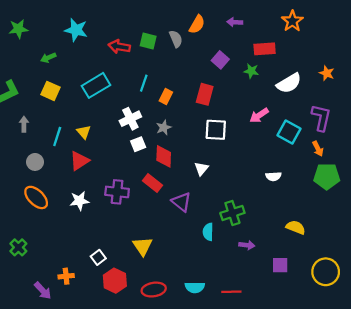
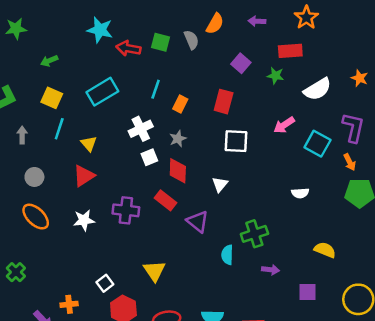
orange star: (292, 21) -> (306, 18), moved
cyan star: (76, 30) -> (100, 30), moved
cyan line: (57, 136) -> (59, 129), moved

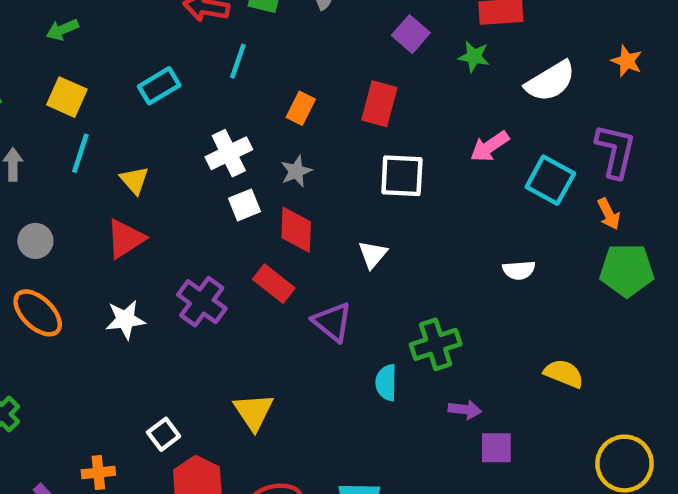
cyan line: (156, 89) -> (238, 61), moved
cyan rectangle: (102, 92) -> (159, 86), size x0.7
purple cross: (126, 210) -> (202, 302), turned 30
purple square: (308, 292) -> (496, 448), moved

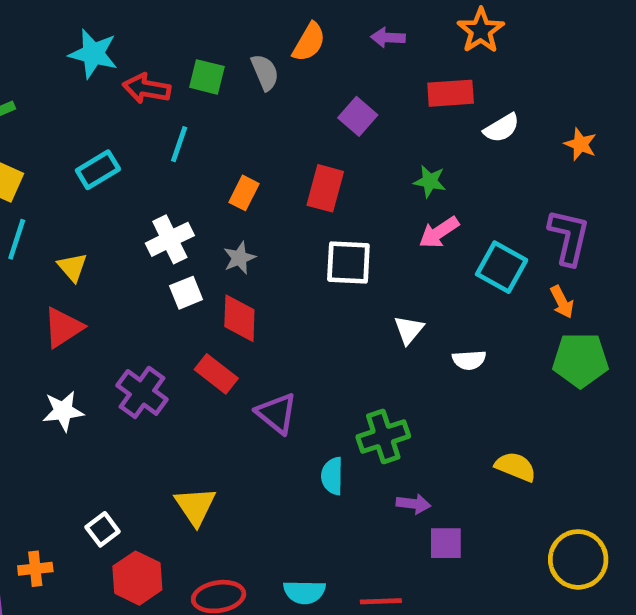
green star: (474, 57) -> (430, 181), moved
white semicircle: (550, 81) -> (502, 128), moved, size x0.7
white triangle: (373, 254) -> (409, 330), moved

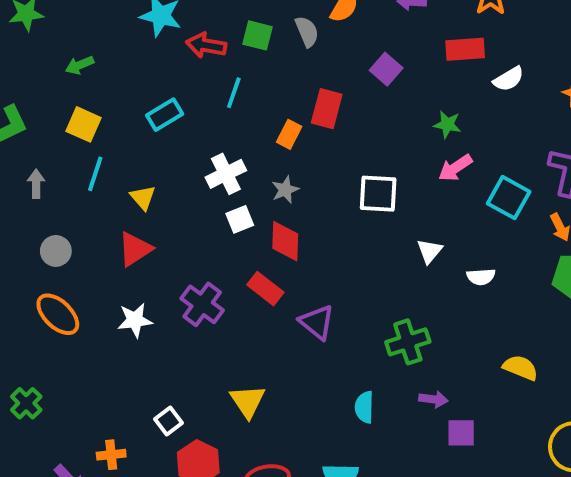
red rectangle: (325, 188) -> (327, 109), moved
cyan semicircle: (332, 476) -> (364, 407), moved

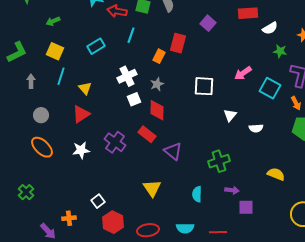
green star: (447, 124) -> (280, 51), moved
yellow triangle: (248, 401) -> (152, 188), moved

